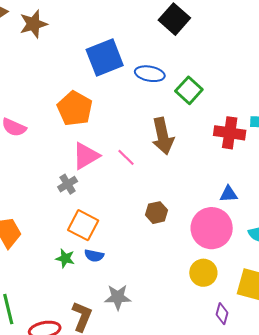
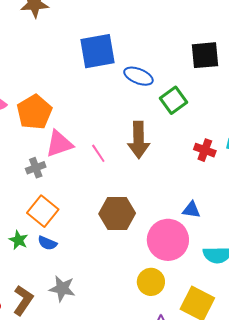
black square: (174, 19) -> (205, 55), moved, turned 32
orange pentagon: (75, 108) -> (34, 112), moved
red cross: (230, 133) -> (205, 150), size x0.7
brown hexagon: (157, 213) -> (117, 214), size x1.6

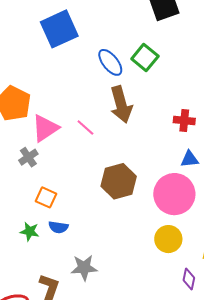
blue ellipse: (138, 76) -> (110, 62), moved, turned 44
red cross: (205, 150) -> (184, 121), moved
orange square: (43, 211) -> (46, 197), size x0.7

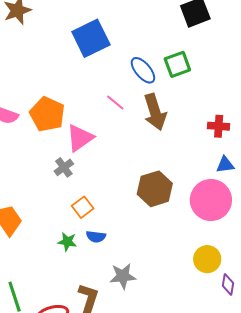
green square: (145, 58) -> (177, 64), turned 32
pink line: (85, 128) -> (115, 103), moved
orange square: (46, 197) -> (83, 207), turned 30
yellow circle: (168, 239) -> (207, 259), moved

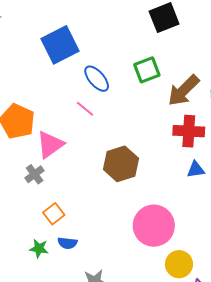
blue ellipse: (143, 70) -> (97, 79), moved
brown arrow: (155, 112) -> (183, 90), moved, turned 63
red cross: (219, 126) -> (189, 131), size x1.4
brown hexagon: (155, 189) -> (121, 164), moved
pink circle: (211, 200) -> (154, 226), moved

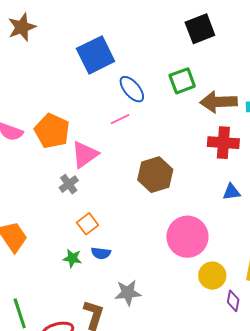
brown arrow: (183, 90) -> (219, 102), turned 42
pink line: (85, 109) -> (120, 119), turned -66
blue triangle: (196, 170) -> (232, 192), moved

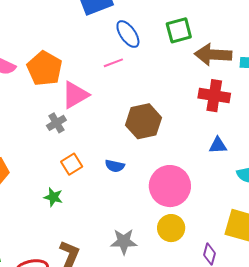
blue semicircle: (101, 253) -> (115, 166), moved
yellow circle: (212, 276) -> (171, 228), moved
gray star: (128, 293) -> (124, 242), moved

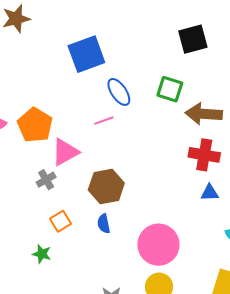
green square: (179, 30) -> (170, 89), turned 32
brown hexagon: (143, 121) -> (106, 186), moved
blue triangle: (218, 145) -> (210, 193), moved
blue semicircle: (115, 166) -> (104, 224), turned 66

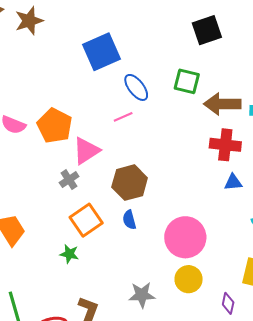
orange square: (61, 221) -> (86, 220), size x1.5

